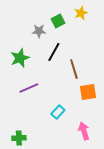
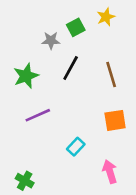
brown line: (74, 69) -> (111, 75), moved
green cross: (19, 138) -> (25, 181), turned 32

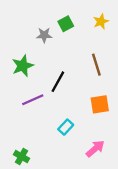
yellow star: (106, 17) -> (101, 22), moved
black line: (71, 68) -> (58, 82), moved
pink arrow: (110, 172) -> (95, 149), turned 66

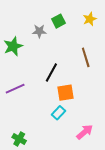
green star: (23, 66) -> (13, 46), moved
purple line: (33, 100) -> (15, 89), moved
orange square: (100, 104) -> (66, 93), moved

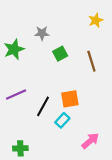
green square: (58, 21) -> (60, 54), moved
black line: (51, 72) -> (43, 106), moved
green cross: (19, 139) -> (20, 148), turned -32

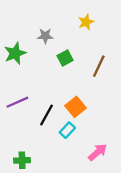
yellow star: (96, 20) -> (86, 22), moved
brown line: (91, 61) -> (99, 66), turned 42
orange square: (70, 99) -> (76, 107), turned -30

